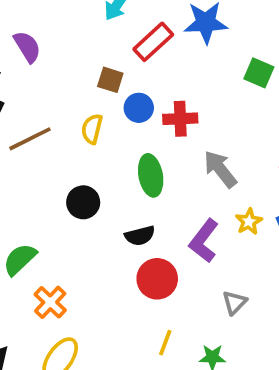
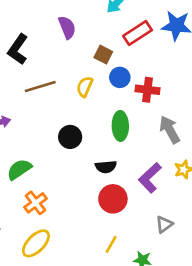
purple semicircle: (27, 47) -> (67, 27), moved

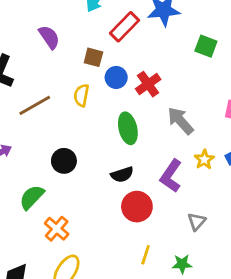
red cross: (148, 90) -> (148, 84), turned -30
black circle: (70, 137) -> (64, 161), moved

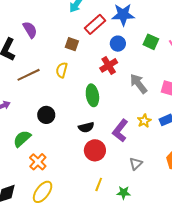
purple semicircle: (49, 37) -> (30, 30), moved
blue circle: (116, 77) -> (118, 44), moved
gray arrow: (180, 121) -> (139, 84), moved

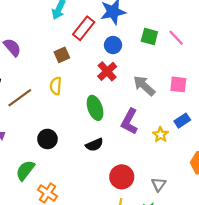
brown square: (72, 44) -> (62, 55), turned -32
yellow star: (144, 121) -> (160, 135), moved
purple L-shape: (120, 131) -> (130, 122), moved
red circle: (95, 150) -> (122, 177), moved
gray triangle: (136, 164) -> (159, 184), moved

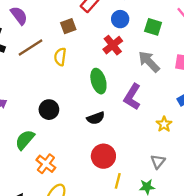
green square: (149, 37) -> (153, 27), moved
brown line: (20, 98) -> (31, 47), moved
yellow star: (160, 135) -> (164, 124), moved
red circle: (122, 177) -> (103, 156), moved

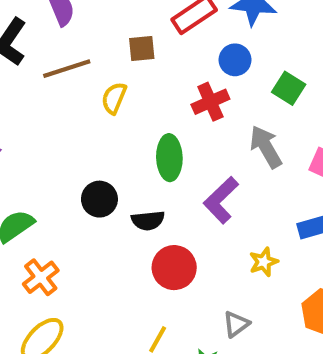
black circle: (49, 110) -> (99, 199), moved
red circle: (103, 156) -> (174, 268), moved

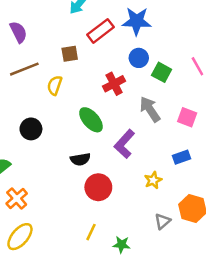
blue circle: (235, 60) -> (139, 58), moved
green ellipse: (169, 158) -> (91, 120), turned -36
black circle: (99, 199) -> (31, 129), moved
gray triangle: (236, 324) -> (162, 221), moved

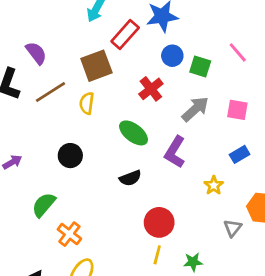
brown square: (70, 54) -> (96, 66), size x1.6
gray arrow: (150, 109) -> (195, 109), turned 92
red circle: (98, 187) -> (159, 222), moved

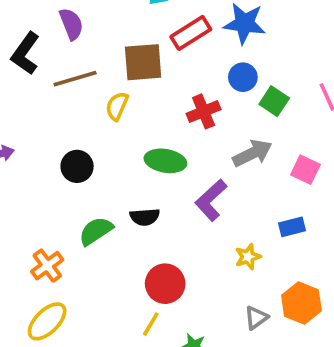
green ellipse: (134, 133) -> (165, 161), turned -44
green semicircle: (44, 205) -> (96, 231), moved

